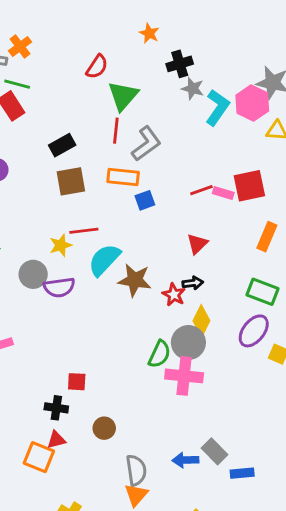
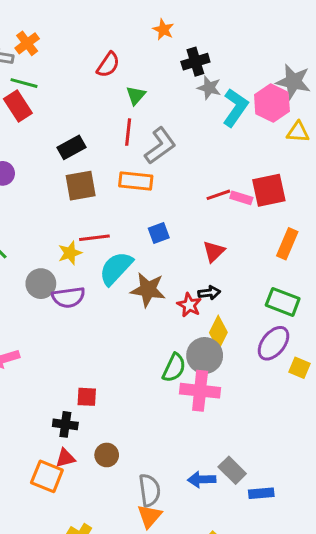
green triangle: (123, 96) -> (136, 95), size x0.6
blue square: (145, 200) -> (159, 233), moved
brown circle: (104, 428) -> (107, 455), moved

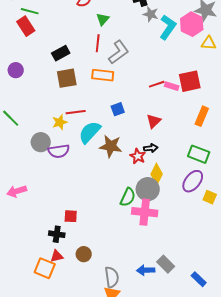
blue rectangle: (261, 493) -> (199, 279), moved, turned 49

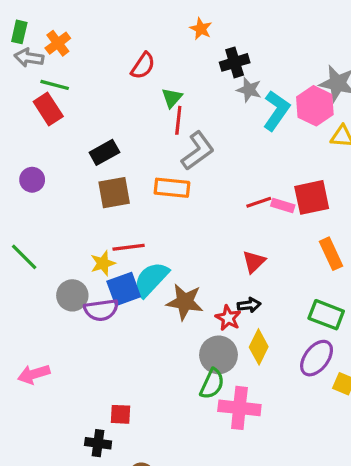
red line: (98, 43) -> (178, 120), moved
blue square: (118, 109) -> (124, 289), moved, size x1.5
orange rectangle: (202, 116) -> (331, 254), turned -48
gray circle: (148, 189) -> (219, 355), moved

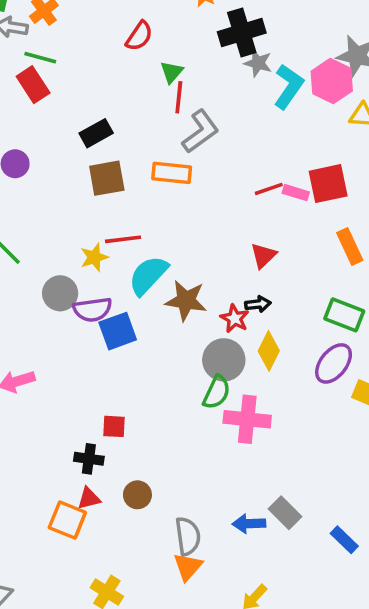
black cross: (235, 62) -> (242, 32), size x1.4
blue square: (124, 289) -> (118, 331), moved

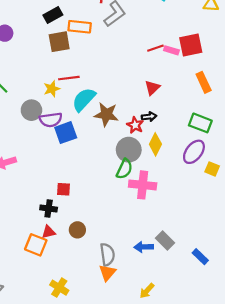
orange rectangle: (172, 173) -> (80, 27), moved

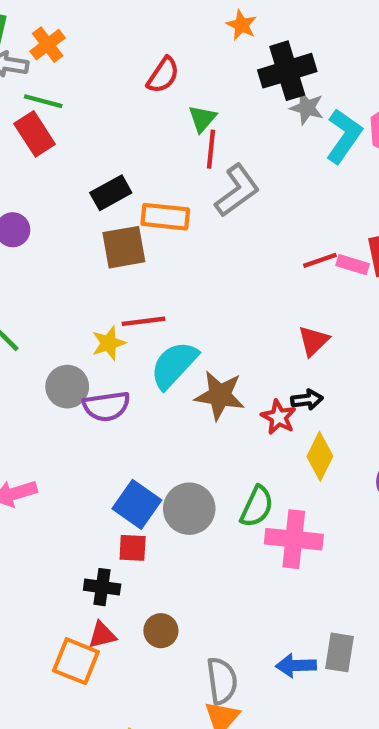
blue square: (66, 133) -> (137, 504), moved, turned -35
gray circle: (129, 150) -> (189, 509), moved
gray rectangle: (165, 241) -> (340, 652), turned 54

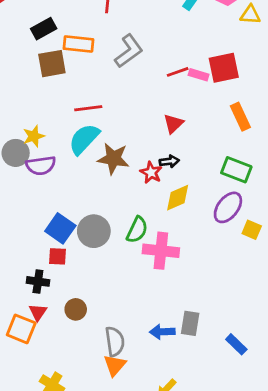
gray L-shape: (237, 191) -> (129, 51), moved
red line: (143, 321) -> (88, 108), moved
yellow star: (109, 343) -> (34, 136), moved
yellow diamond: (320, 456) -> (178, 198), turned 40
red triangle: (102, 635) -> (38, 312), turned -42

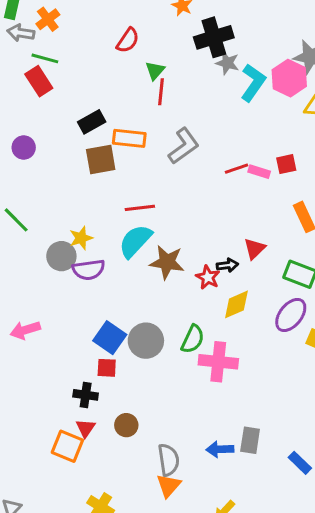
red square: (224, 68) -> (286, 164), size x0.6
red triangle: (173, 124) -> (255, 249), moved

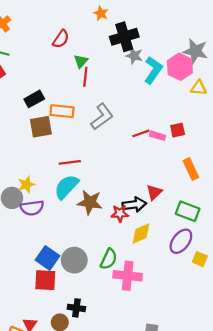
black arrow: (227, 265) -> (134, 205), size x1.5
red star: (208, 277) -> (120, 213), turned -30
red square: (107, 368) -> (45, 280), size x1.5
black cross: (86, 395) -> (76, 308), moved

